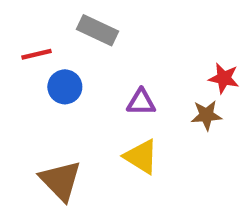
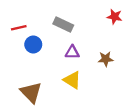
gray rectangle: (98, 30) -> (63, 24), moved
red star: (224, 78) -> (115, 17), moved

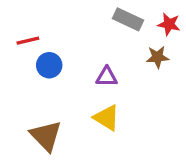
gray rectangle: (63, 24) -> (128, 19), moved
brown star: (106, 59) -> (157, 57), moved

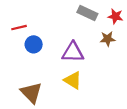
purple triangle: (107, 77) -> (73, 52), size x1.5

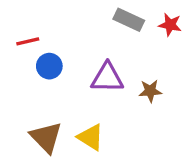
brown star: (108, 39) -> (150, 91), moved
yellow triangle: (73, 80) -> (91, 137), moved

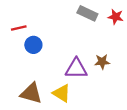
purple triangle: (107, 78) -> (76, 69), moved
brown triangle: (46, 137) -> (31, 93), turned -30

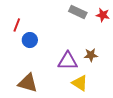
red line: (19, 28) -> (17, 25), turned -56
yellow triangle: (62, 93) -> (80, 83), moved

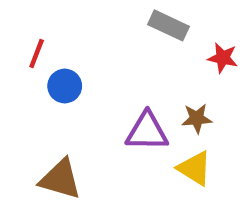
red star: (103, 15) -> (223, 58), moved
yellow triangle: (80, 83) -> (195, 168), moved

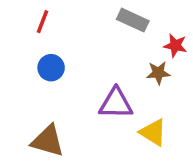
red line: (37, 54) -> (43, 22), moved
brown star: (197, 118) -> (158, 73), moved

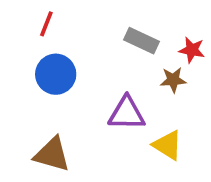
gray rectangle: (133, 20) -> (141, 41), moved
blue circle: (51, 68) -> (56, 74), size x1.4

